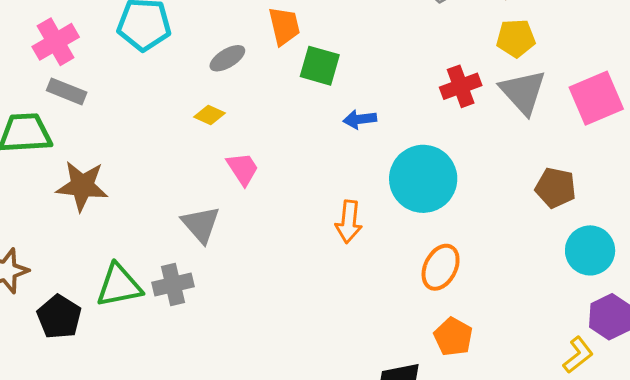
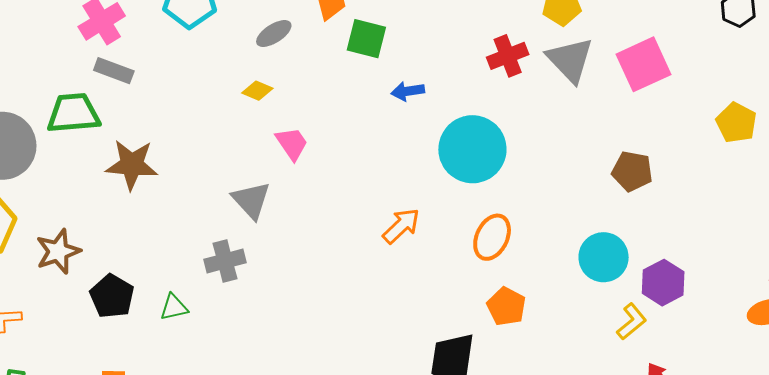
brown pentagon: (556, 188) -> (632, 171), moved
orange arrow: (349, 222) -> (401, 226), moved, turned -138
cyan circle: (590, 250) -> (604, 257), moved
green triangle: (119, 286) -> (174, 307), moved, size x0.6

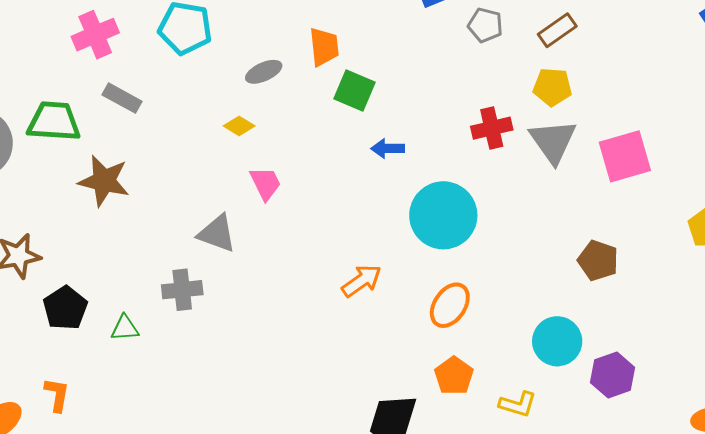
gray rectangle: (114, 71) -> (122, 98), moved
gray triangle: (251, 200) -> (217, 233), turned -36
yellow L-shape: (632, 322) -> (518, 404), moved, turned 48

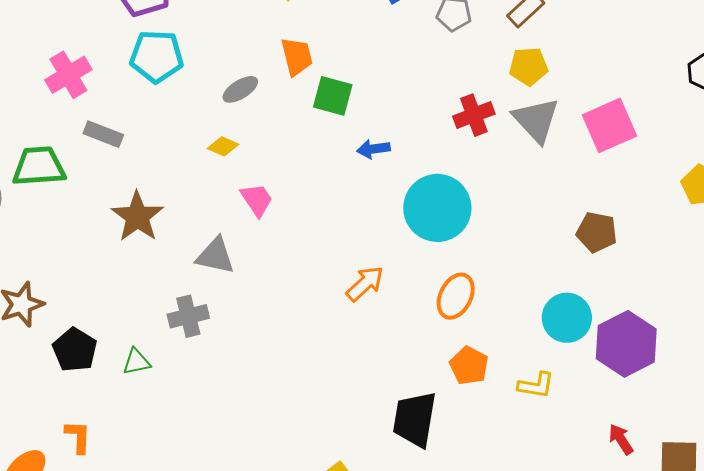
brown star: (104, 181) -> (137, 217), moved, turned 30
purple hexagon: (613, 375) -> (626, 344), size x1.4

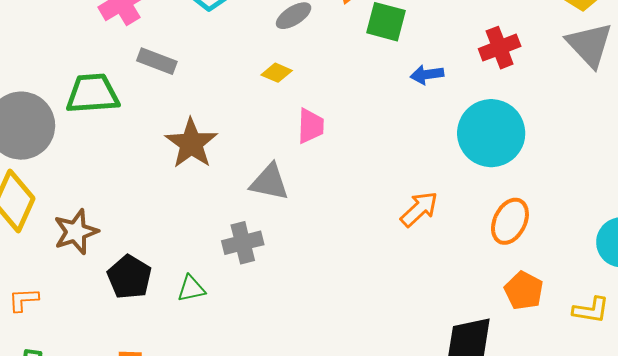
red cross: (474, 115) -> (500, 48), moved
pink trapezoid: (257, 200) -> (311, 126), turned 36

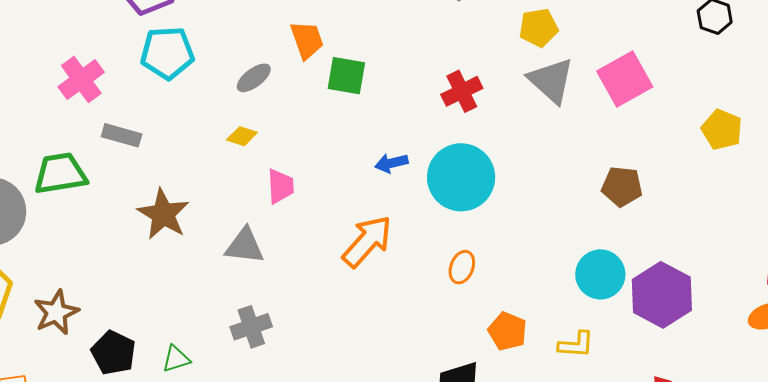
blue arrow: (427, 75) -> (391, 163), moved
orange arrow: (419, 209) -> (367, 241), moved, size x1.4
orange ellipse: (510, 221) -> (462, 267), moved, size x0.7
gray cross: (243, 243) -> (251, 327), moved

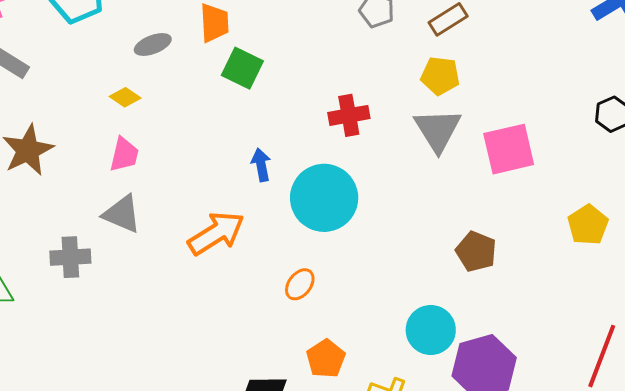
blue arrow: (391, 163) -> (261, 165), turned 76
pink trapezoid: (280, 186) -> (124, 155), moved
gray triangle: (245, 246) -> (122, 214), moved
gray cross: (251, 327) -> (70, 257), moved

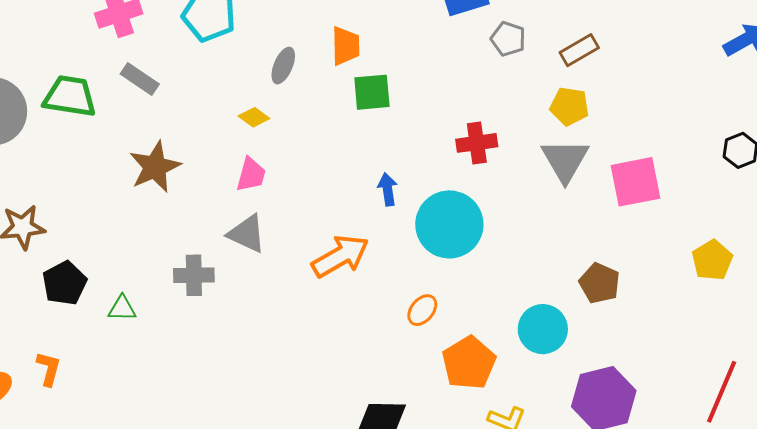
gray ellipse: (153, 45) -> (283, 66), turned -48
green square: (242, 68) -> (372, 92), turned -33
cyan circle: (431, 330) -> (543, 329), moved
orange pentagon: (326, 359) -> (469, 363), moved, size x1.4

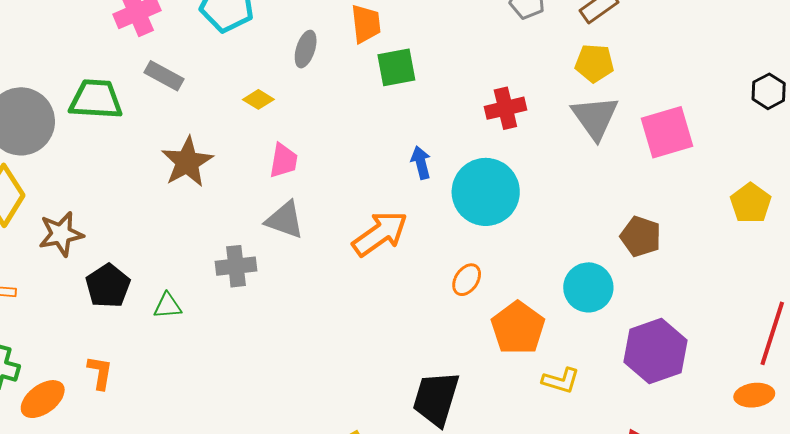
yellow diamond: (254, 117) -> (258, 99), moved

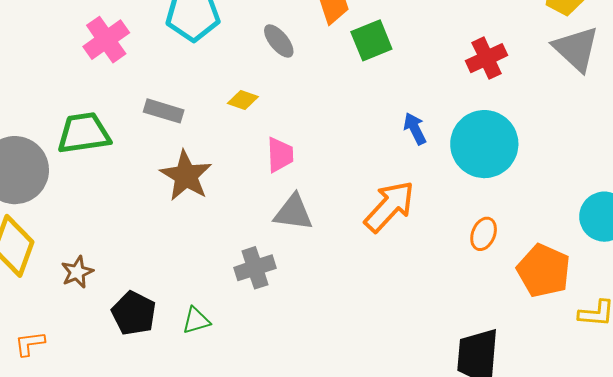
gray ellipse: (306, 49) -> (279, 41), turned -45
gray rectangle: (164, 76) -> (164, 111), moved
brown star: (61, 234) -> (77, 272), size x0.7

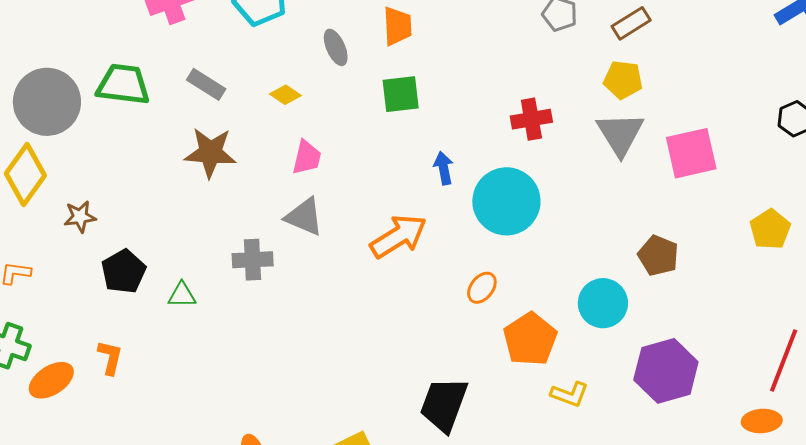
green square: (371, 40) -> (401, 94), moved
brown star: (186, 176) -> (210, 153), turned 30

